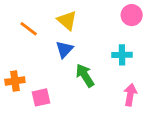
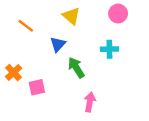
yellow triangle: (67, 21) -> (71, 16), moved
orange cross: (15, 81) -> (14, 73), turned -35
pink arrow: (130, 95) -> (90, 102), moved

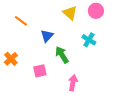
yellow triangle: (71, 16) -> (70, 13), moved
cyan cross: (109, 49) -> (89, 40), turned 32
pink square: (37, 87) -> (40, 71), moved

